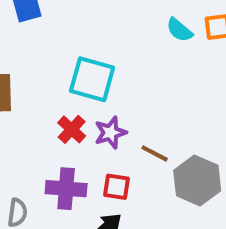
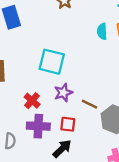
cyan semicircle: (180, 30) -> (102, 31), turned 49
red cross: (72, 129) -> (32, 101), moved

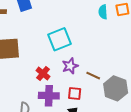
cyan square: (52, 62) -> (60, 39), turned -35

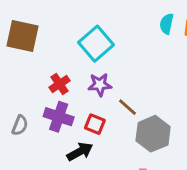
cyan square: (60, 39) -> (96, 44), turned -35

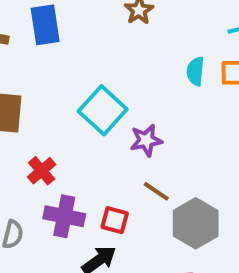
red cross: (60, 84) -> (42, 171), moved
purple star: (100, 85) -> (146, 140), moved

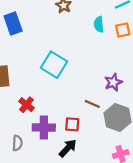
cyan semicircle: (195, 71) -> (99, 24), moved
purple star: (146, 140) -> (113, 82), moved

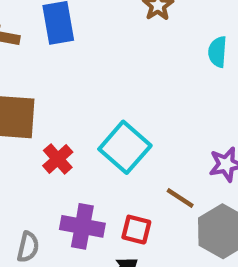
cyan square: (54, 65) -> (125, 147), moved
red cross: (27, 105) -> (58, 159), moved

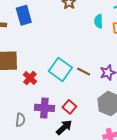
brown line: (180, 198) -> (84, 72), moved
red square: (136, 230) -> (69, 107), turned 32

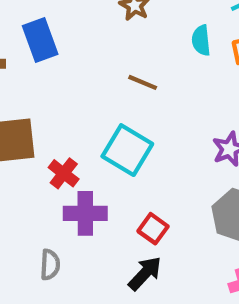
brown line: (84, 72) -> (143, 82), moved
purple cross: (44, 108) -> (85, 213), moved

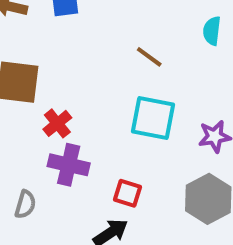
cyan square: (127, 150) -> (153, 118), moved, turned -33
red square: (153, 229) -> (127, 193), turned -32

